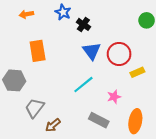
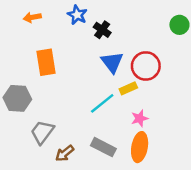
yellow rectangle: (137, 72) -> (128, 88), moved
gray rectangle: (99, 120) -> (103, 147), moved
orange ellipse: (135, 121) -> (140, 147), moved

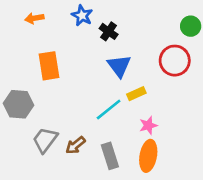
red circle: (146, 66) -> (175, 61), moved
gray rectangle: (103, 147) -> (110, 156), turned 45
brown arrow: (65, 153) -> (75, 145), moved

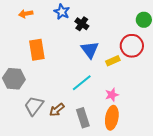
yellow rectangle: (136, 94) -> (113, 61), moved

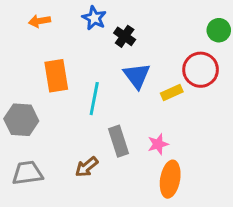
cyan line: (82, 83) -> (94, 99), moved, turned -40
pink star: (112, 95) -> (158, 144), moved
gray trapezoid: (34, 106) -> (27, 173), moved, turned 45
gray rectangle: (83, 118) -> (119, 141), moved

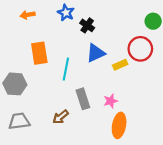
blue triangle: (137, 76) -> (96, 53), turned 42

